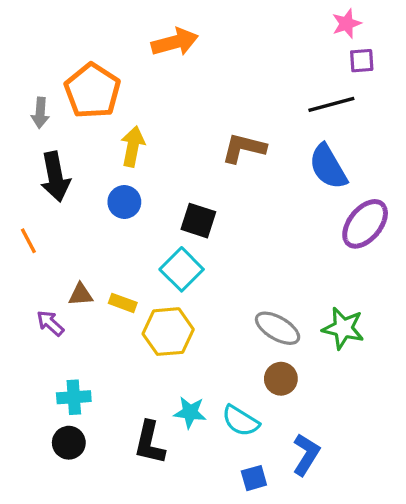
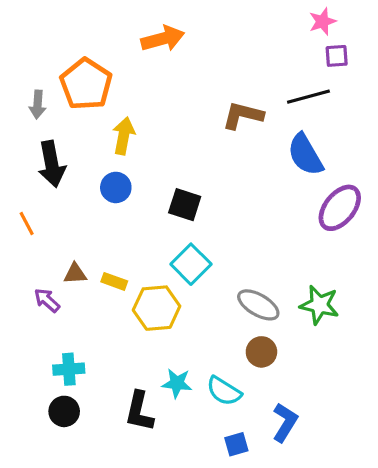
brown L-shape: (244, 148) -> (243, 115), moved
cyan square: (182, 269) -> (191, 264), moved

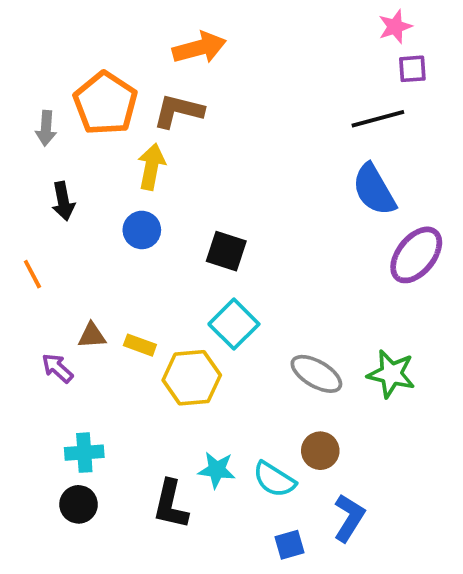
brown L-shape: (243, 115) -> (178, 111), moved
black arrow: (52, 164) -> (63, 201), size x0.7
brown circle: (261, 352) -> (320, 451), moved

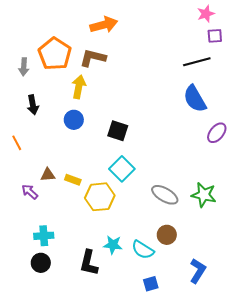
purple ellipse: (416, 255) -> (217, 133), size x0.7
blue L-shape: (349, 518) -> (198, 271), moved

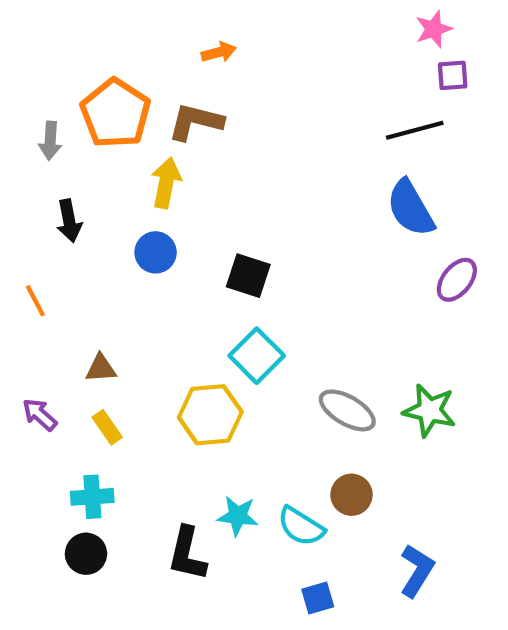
orange arrow: (104, 25) -> (219, 52), size x0.6
yellow rectangle: (73, 180) -> (107, 427), moved, turned 35
purple arrow: (30, 192) -> (40, 415), moved

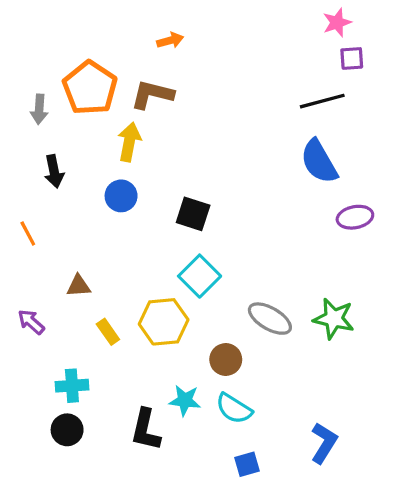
purple ellipse: (457, 280) -> (355, 217), turned 40
yellow rectangle: (107, 427) -> (108, 332), moved
brown circle: (352, 495) -> (226, 359), moved

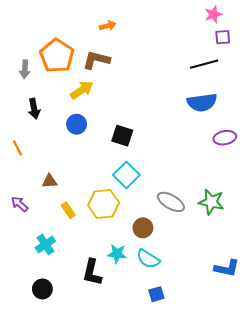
yellow arrow: (129, 142) -> (82, 90), turned 45
blue semicircle: (319, 162) -> (202, 102), turned -68
cyan cross: (72, 386) -> (45, 244), turned -30
black circle: (67, 430) -> (42, 289), moved
blue L-shape: (324, 443) -> (227, 268), moved, turned 70

